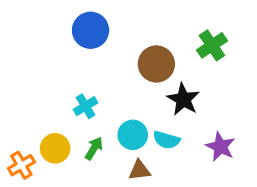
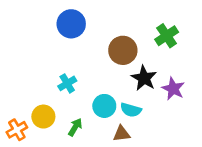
purple star: (220, 147) -> (173, 89), moved
green arrow: (94, 148) -> (75, 127), moved
brown triangle: (139, 170) -> (122, 134), moved

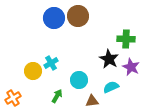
green cross: (167, 36) -> (126, 39), moved, turned 36
brown circle: (123, 50) -> (78, 16), moved
cyan semicircle: (131, 110) -> (111, 87), moved, turned 140
yellow circle: (43, 117) -> (33, 71), moved

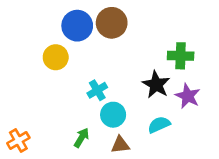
cyan cross: (51, 63) -> (97, 90), moved
yellow circle: (33, 71) -> (56, 57), moved
brown triangle: (92, 101) -> (120, 145), moved

